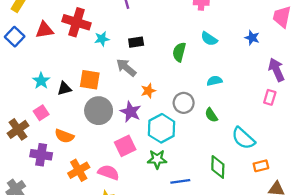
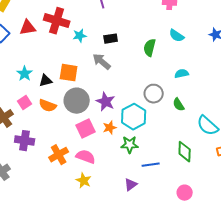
orange star: (148, 91) -> (110, 128), moved
orange semicircle: (64, 136) -> (48, 106), moved
pink square: (125, 146) -> (86, 129), moved

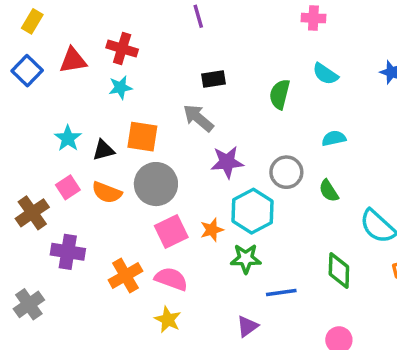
red cross: (57, 21) -> (122, 49), size x0.7
cyan star: (80, 36) -> (120, 87), moved
purple star: (106, 102) -> (227, 162), moved, turned -30

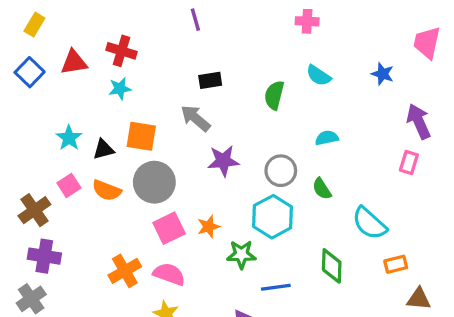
cyan hexagon: (253, 211) -> (273, 217), moved
purple cross: (68, 252) -> (44, 256), moved

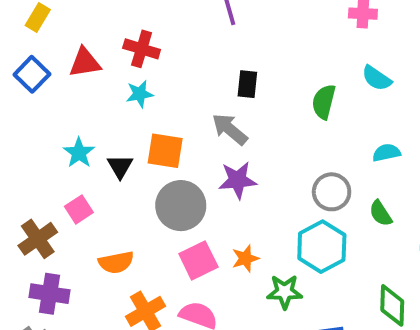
black rectangle: (210, 80) -> (247, 84), turned -75
black triangle: (103, 149) -> (120, 166), turned -45
purple star: (223, 161) -> (238, 180), moved
orange semicircle: (107, 190) -> (116, 262), moved, turned -32

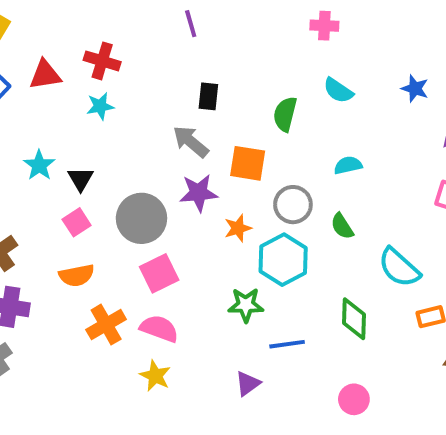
orange square: (165, 151) -> (248, 163), moved
pink square: (79, 209) -> (77, 222), moved
orange star: (245, 258) -> (238, 228), moved

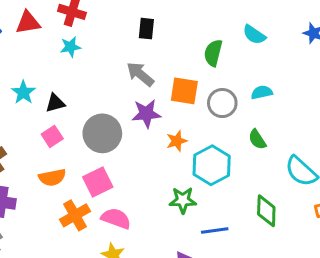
black rectangle: (208, 96) -> (146, 29), moved
black triangle: (81, 179) -> (55, 103), turned 45
gray circle: (293, 205) -> (222, 103), moved
pink square: (159, 273) -> (98, 182), moved

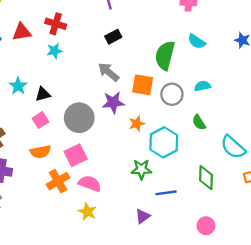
black rectangle: (146, 29) -> (113, 37), turned 56
green semicircle: (213, 53) -> (165, 55), size x1.4

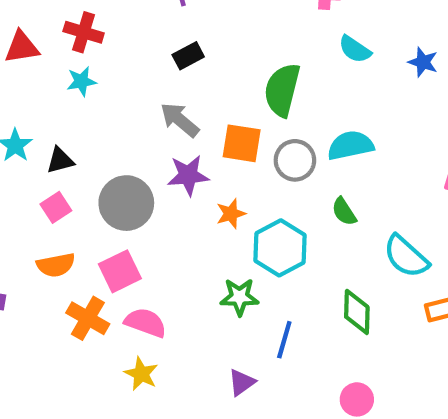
cyan semicircle: (197, 41) -> (355, 49), moved
cyan semicircle: (202, 86) -> (350, 145), size x1.5
orange cross: (58, 181) -> (88, 318), turned -30
blue line: (166, 193) -> (284, 340), turned -66

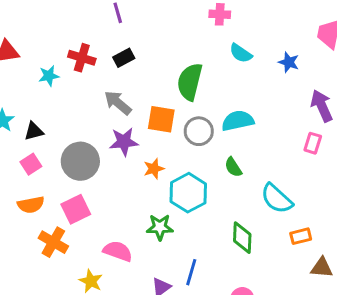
red cross: (84, 32) -> (82, 58), moved
pink semicircle: (145, 323) -> (118, 251), moved
blue line: (284, 340) -> (191, 272), moved

